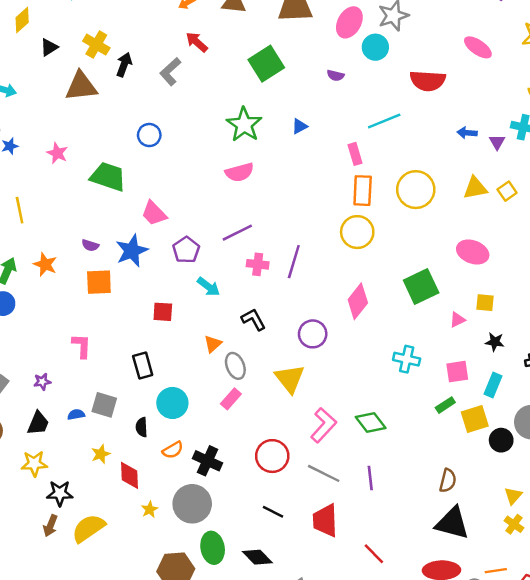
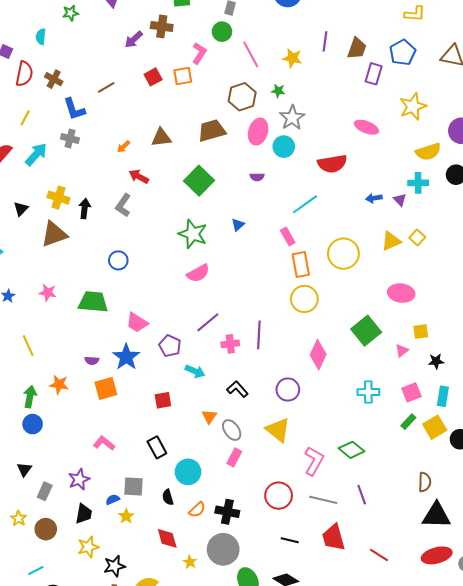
pink L-shape: (82, 346) -> (104, 443), turned -40
purple star: (42, 382) -> (79, 479), size x1.5
yellow star: (101, 454) -> (126, 516), moved

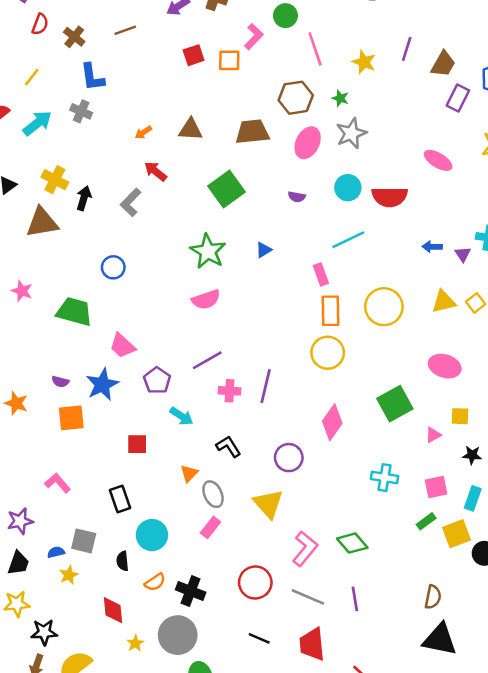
red semicircle: (24, 74) -> (40, 24), size x0.7
brown line: (106, 87) -> (125, 30), moved
cyan circle: (284, 147) -> (348, 188), moved

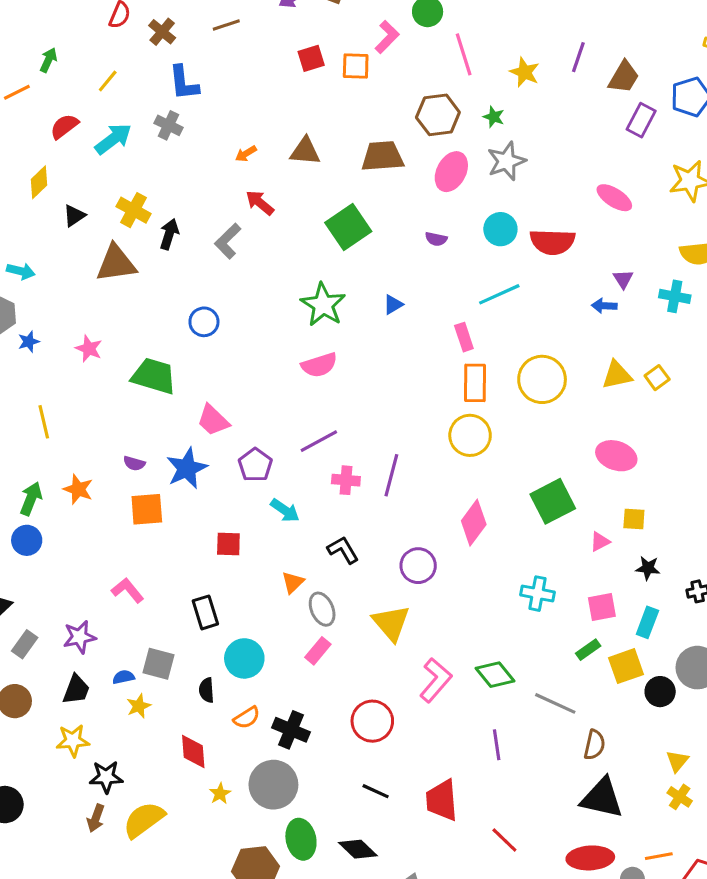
purple triangle: (463, 254) -> (623, 279), moved
gray line: (308, 597) -> (555, 703), moved

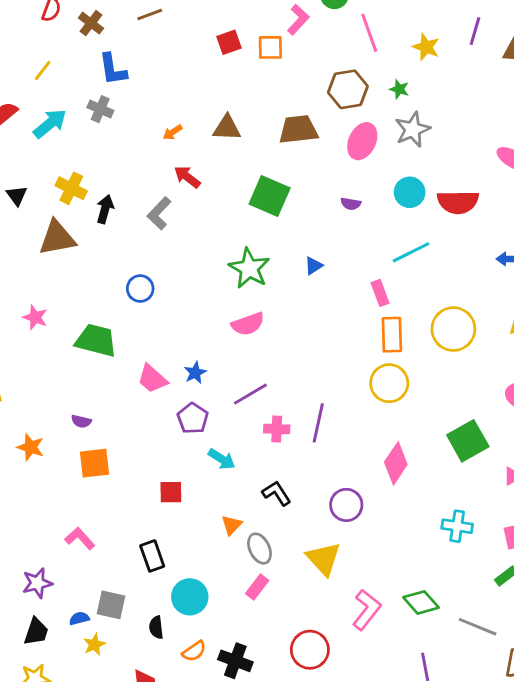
black triangle: (74, 216) -> (17, 196), turned -30
green square: (348, 227) -> (270, 196), turned -30
blue star: (187, 468) -> (195, 373), moved, size x0.6

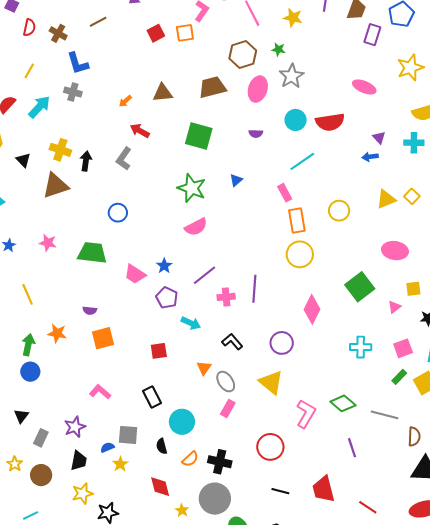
yellow circle: (453, 329) -> (339, 211), size x0.7

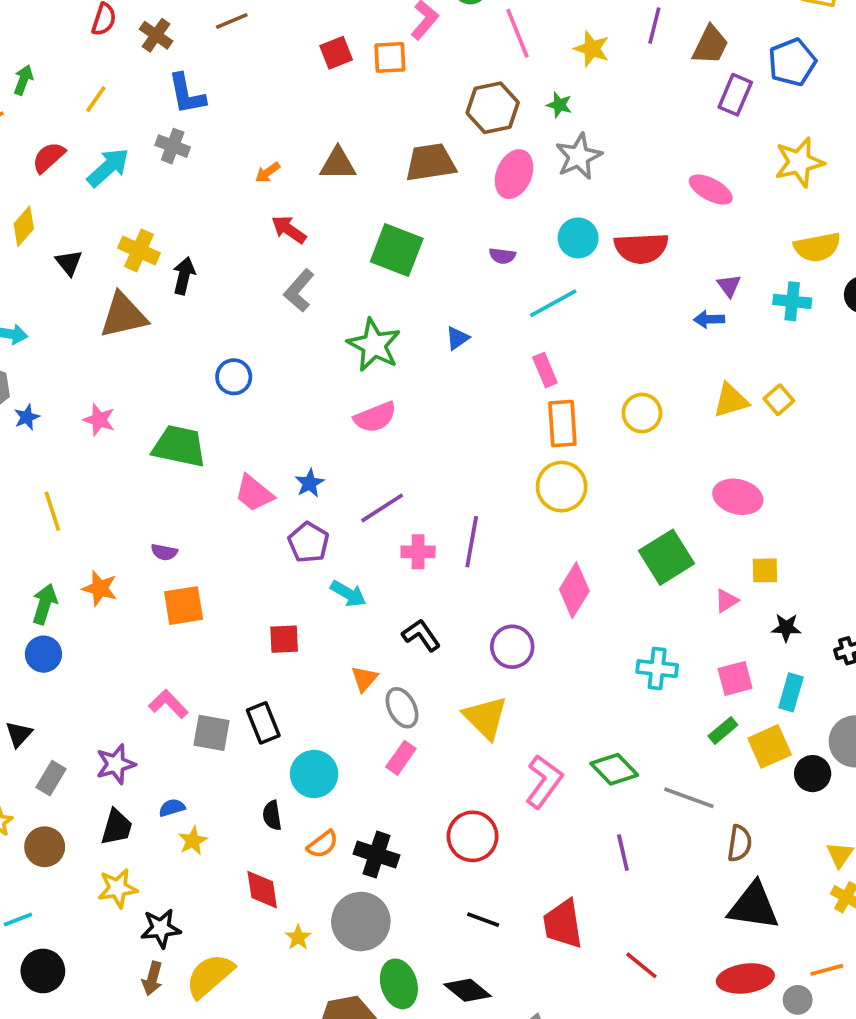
gray L-shape: (124, 159) -> (299, 291), moved
cyan line: (302, 161) -> (553, 303), moved
gray square: (128, 435) -> (211, 733), moved

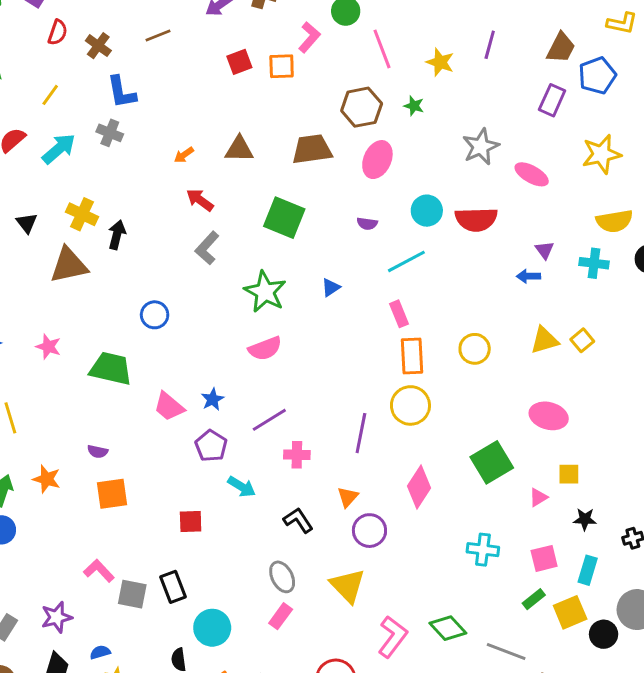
brown trapezoid: (710, 45) -> (561, 48), moved
gray star: (579, 156) -> (481, 147), moved
purple line: (472, 542) -> (361, 433), moved
orange triangle: (364, 679) -> (348, 497), moved

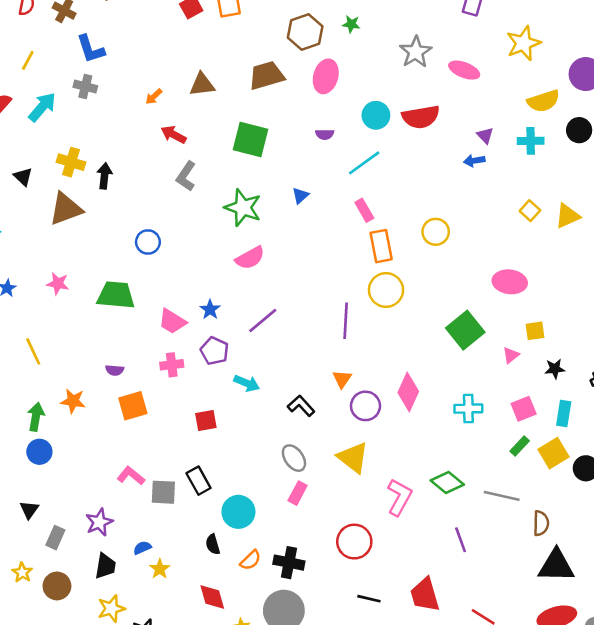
yellow triangle: (544, 340) -> (567, 216), moved
pink cross: (297, 455) -> (172, 365), moved
pink diamond: (419, 487) -> (408, 392), moved

